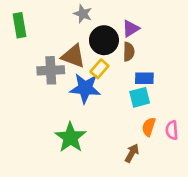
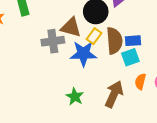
brown semicircle: (129, 52) -> (114, 41), moved, size x1.6
green star: (70, 137) -> (75, 97), size x0.7
brown arrow: (132, 153) -> (114, 94), moved, size x1.6

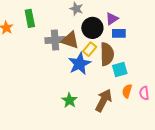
gray cross: (53, 41) -> (55, 40), moved
blue rectangle: (133, 41) -> (119, 33), moved
blue star: (83, 54) -> (79, 64), turned -30

